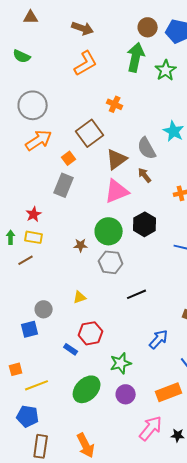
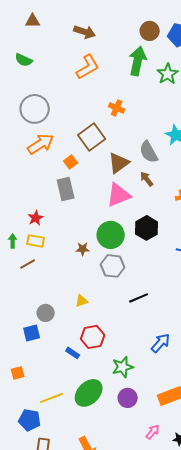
gray rectangle: (64, 185) -> (66, 189), turned -35
yellow line: (37, 385) -> (52, 398), moved
pink arrow: (151, 428) -> (153, 432), size x0.6

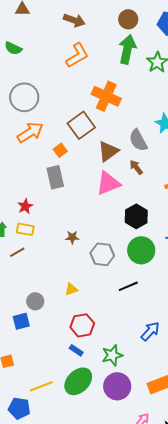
brown circle: (150, 31) -> (128, 19), moved
orange cross: (117, 108) -> (106, 96), size x1.8
green circle: (111, 235) -> (141, 250), moved
blue rectangle: (73, 353) -> (76, 350), moved
purple circle: (128, 398) -> (117, 386), size x1.4

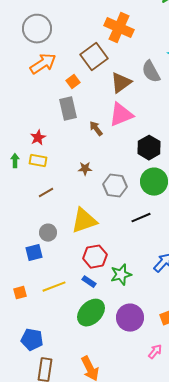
brown arrow: (136, 167) -> (96, 129), moved
brown line: (17, 252) -> (46, 193), moved
yellow triangle: (71, 289) -> (84, 221), size x2.0
green star: (112, 355) -> (121, 275), moved
yellow line: (41, 386) -> (54, 287), moved

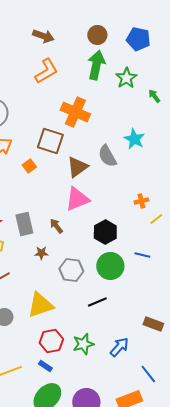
brown square: (94, 57) -> (50, 141), turned -36
gray rectangle: (68, 109) -> (24, 224), moved
brown arrow: (96, 129) -> (56, 226), moved
green star: (121, 275) -> (83, 344), moved

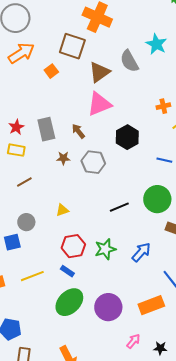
green circle: (110, 266) -> (157, 199), moved
gray hexagon: (71, 270) -> (93, 162), moved
yellow triangle: (40, 305) -> (62, 210), size x0.5

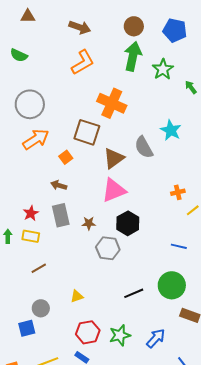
brown arrow: (78, 131) -> (59, 185), moved, turned -35
black hexagon: (127, 137) -> (128, 223), moved
brown star: (63, 158) -> (89, 223), moved

